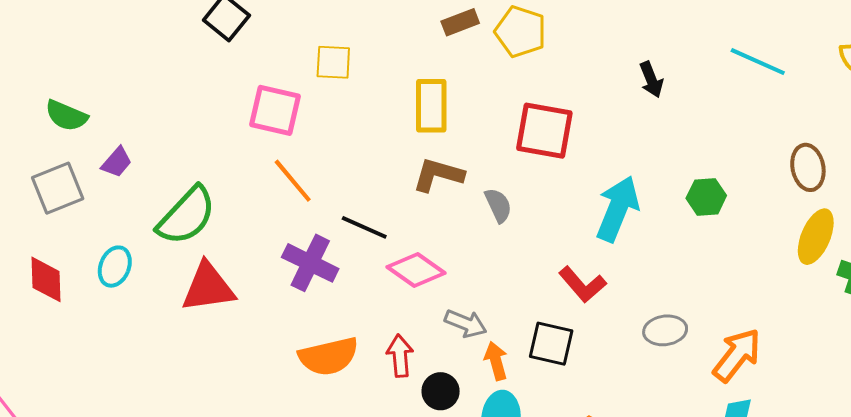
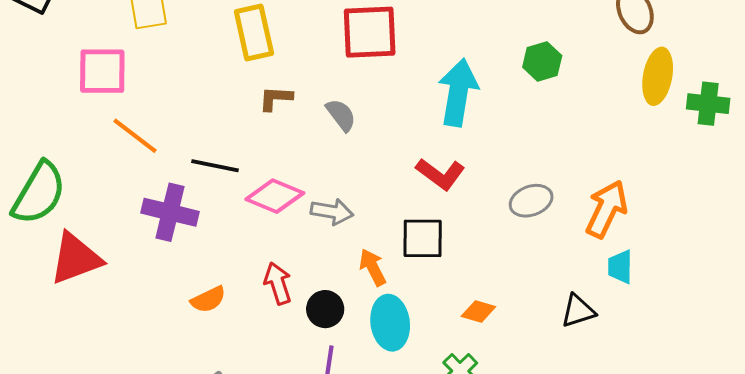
brown L-shape: (438, 175) -> (276, 98), size x0.7
gray arrow: (466, 324) -> (332, 212), moved
orange semicircle: (329, 356) -> (208, 299), size x0.6

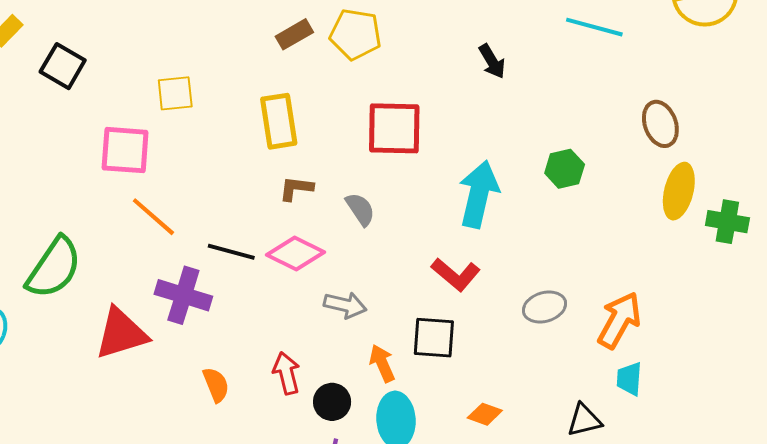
pink diamond: (275, 196) -> (295, 254), moved
red triangle: (76, 258) -> (121, 333), moved
orange semicircle: (208, 299) -> (216, 385), turned -90

